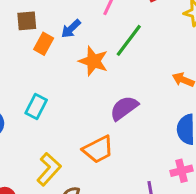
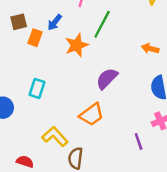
orange star: (93, 61) -> (77, 45), turned -30
yellow L-shape: (49, 169) -> (55, 136), turned -75

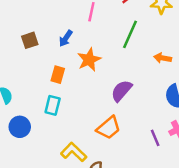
green line: (102, 24) -> (130, 34), moved
orange rectangle: (35, 38) -> (58, 75), moved
purple line: (139, 141) -> (155, 138), moved

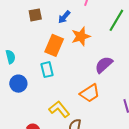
orange rectangle: (58, 75) -> (54, 45), size x1.5
cyan rectangle: (53, 105) -> (47, 70), turned -35

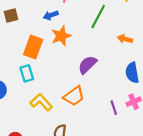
blue arrow: (64, 17) -> (51, 15), moved, turned 32
yellow L-shape: (59, 109) -> (41, 102), moved

